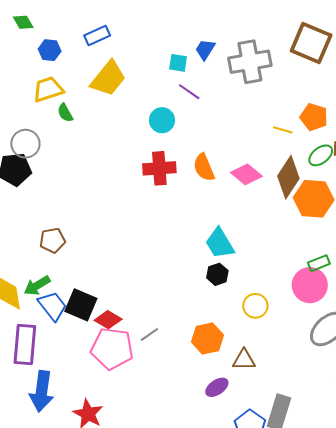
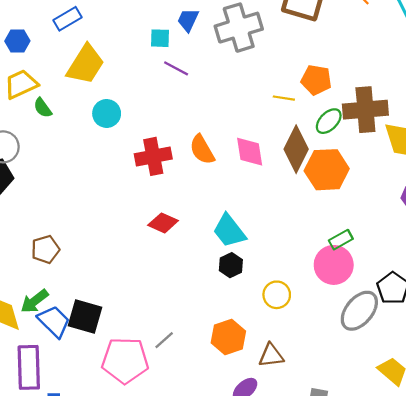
cyan circle: (162, 120) -> (107, 113), moved
pink diamond: (246, 174) -> (250, 152), turned 48
red diamond: (108, 320) -> (163, 223), moved

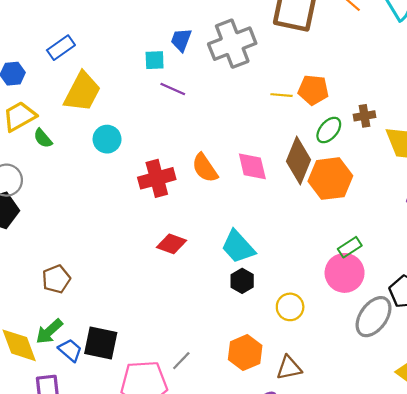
yellow line: (284, 98) -> (282, 95), moved
brown cross: (365, 110) -> (365, 116), size x0.5
blue trapezoid: (54, 321) -> (70, 350), size x0.7

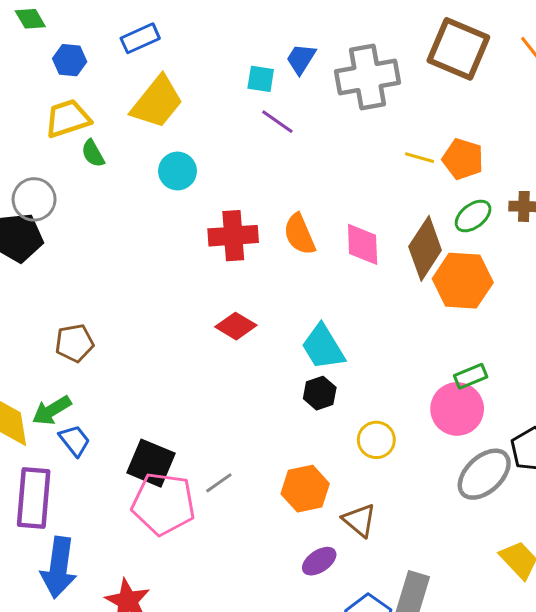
black square: (101, 343) -> (151, 463), moved
brown triangle: (289, 368) -> (359, 520), turned 40

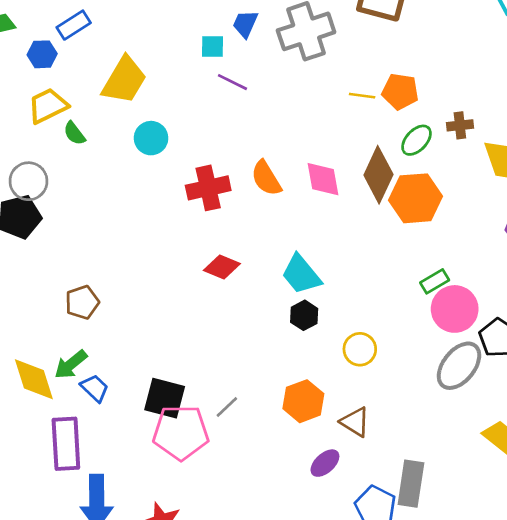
blue rectangle: (140, 38) -> (74, 25), moved
pink circle: (457, 409) -> (455, 309), moved

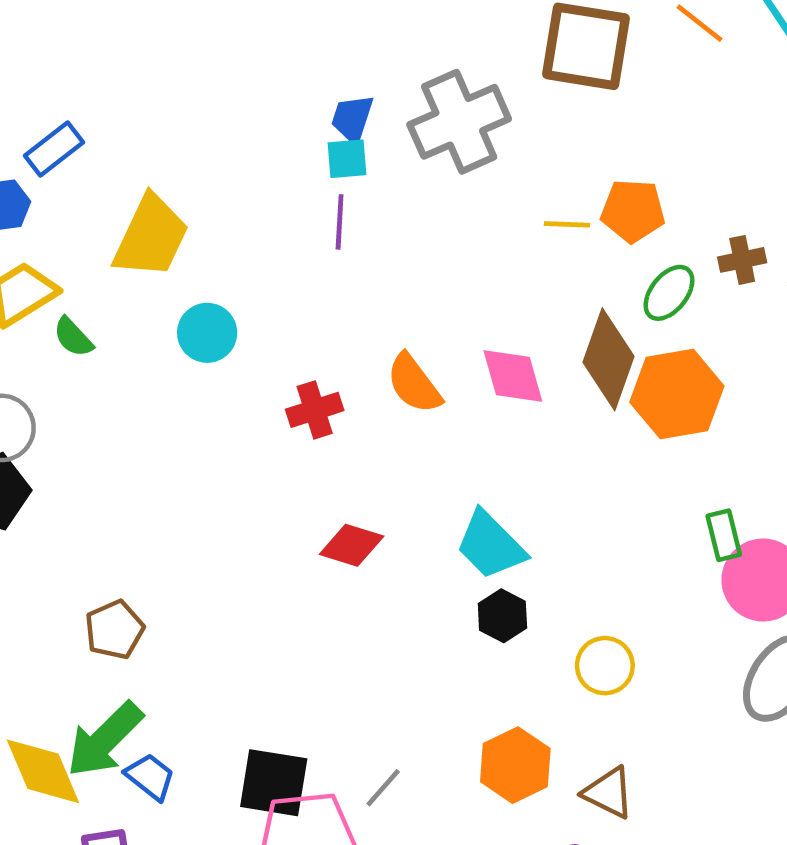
cyan square: (212, 47) -> (347, 159), moved
purple line: (233, 82) -> (340, 222), turned 72
red cross: (208, 188) -> (315, 410), size x0.7
green rectangle: (435, 281) -> (724, 535), turned -68
green arrow: (71, 364) -> (105, 740), size x1.4

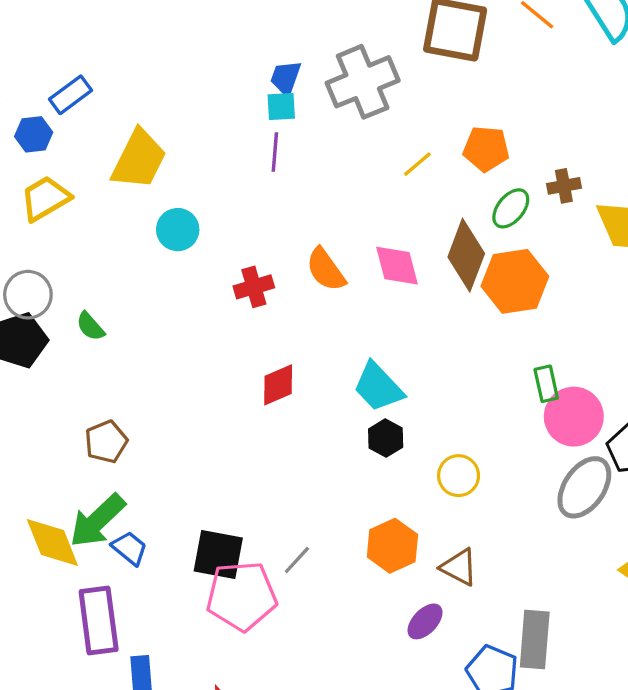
yellow line: (567, 224) -> (417, 164), moved, turned -44
green semicircle: (73, 337) -> (90, 326), moved
red diamond: (352, 545) -> (278, 385), turned -42

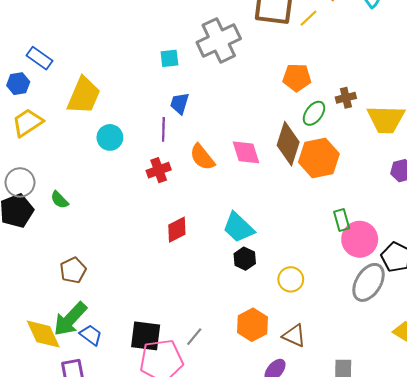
blue trapezoid: (286, 78) -> (180, 103), moved
blue rectangle: (71, 95) -> (40, 58), turned 75
purple line: (275, 152) -> (163, 129), moved
yellow line: (417, 164) -> (309, 18), moved

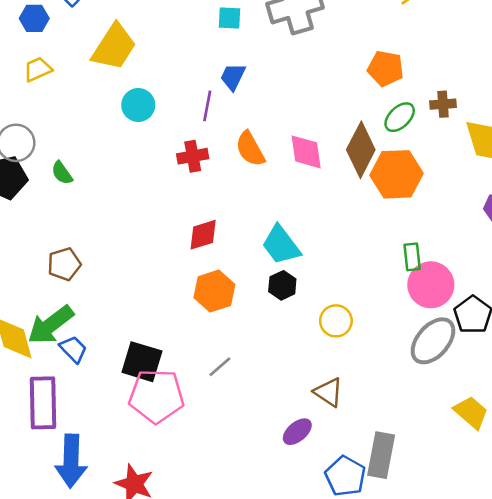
yellow trapezoid: (27, 123) -> (38, 69), size x0.7
orange hexagon: (252, 325) -> (214, 291), moved
gray line: (194, 337) -> (220, 367), moved

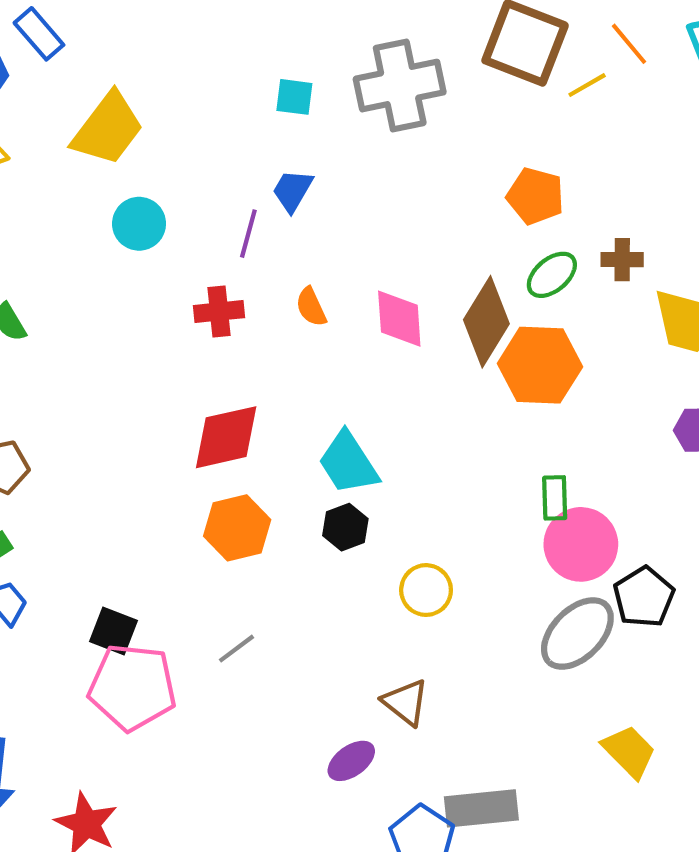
orange semicircle: (250, 149) -> (311, 307), size x0.7
red diamond: (203, 235) -> (226, 437), size x1.4
black square: (142, 362) -> (114, 631), size x0.7
gray rectangle: (381, 455) -> (481, 808), turned 69

